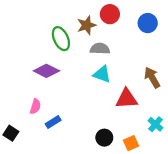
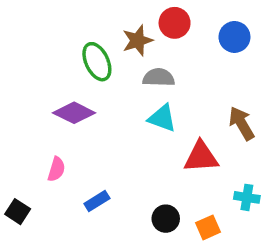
blue rectangle: (53, 122) -> (97, 201), moved
cyan cross: (155, 124) -> (247, 197), turned -32

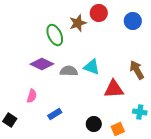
gray semicircle: (159, 78) -> (69, 71), moved

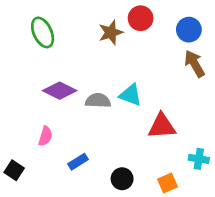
green ellipse: (55, 35) -> (43, 32), moved
brown arrow: (137, 70) -> (195, 64), moved
black circle: (94, 124) -> (122, 179), moved

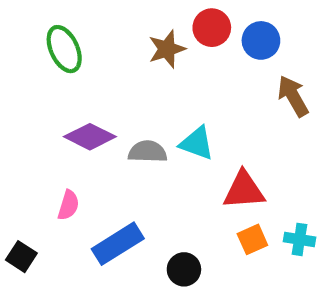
blue circle: (189, 30) -> (261, 40), moved
blue rectangle: (78, 162) -> (118, 244), size x1.6
orange square: (168, 183) -> (252, 239), moved

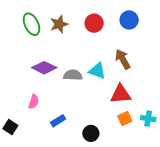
red circle: (212, 28) -> (94, 23), moved
brown star: (167, 49) -> (59, 24), moved
brown arrow: (293, 96) -> (123, 59), moved
blue rectangle: (118, 244) -> (58, 121), size x0.6

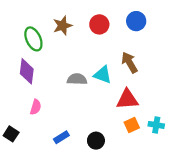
green ellipse: (32, 24) -> (33, 39), moved
purple diamond: (44, 68) -> (27, 71), moved, turned 70
blue rectangle: (58, 121) -> (61, 137), moved

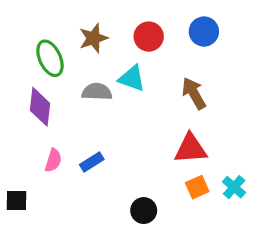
cyan triangle: (103, 75) -> (132, 78), moved
gray semicircle: (77, 79) -> (97, 92), moved
cyan cross: (156, 125) -> (234, 187), turned 32
black square: (11, 134) -> (17, 200), turned -32
blue rectangle: (61, 137) -> (92, 162), moved

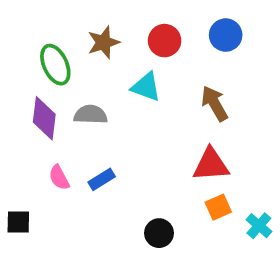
gray semicircle: (97, 92) -> (91, 115), moved
pink semicircle: (53, 160) -> (59, 178), turned 135
cyan cross: (234, 187) -> (259, 226), moved

